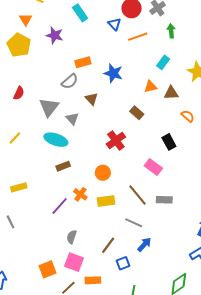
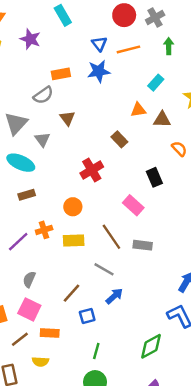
blue triangle: (114, 24) -> (99, 44), moved
blue star: (113, 73) -> (99, 71), moved, turned -30
orange cross: (80, 194) -> (44, 230), turned 32

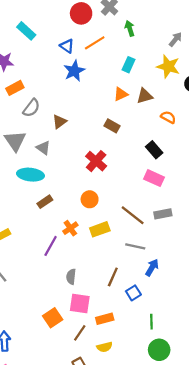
orange rectangle: (61, 74) -> (15, 88), moved
brown triangle: (67, 118) -> (60, 122), turned 48
pink rectangle: (133, 205) -> (154, 178), moved

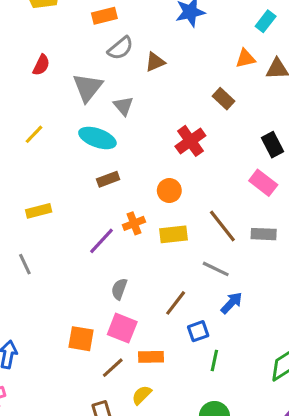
brown triangle: (60, 122) -> (155, 62), moved
orange square: (53, 318) -> (81, 339), turned 30
green line: (151, 322) -> (214, 361), moved
yellow semicircle: (105, 347) -> (142, 395), turned 136

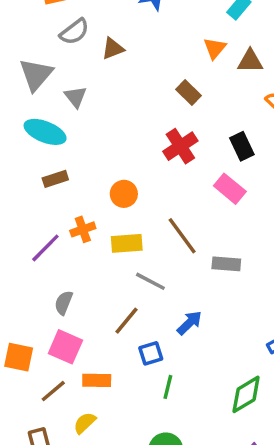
orange triangle: (245, 58) -> (215, 48), turned -40
red cross: (190, 141) -> (180, 146), moved
gray rectangle: (264, 234) -> (226, 264), moved
gray line: (216, 269) -> (150, 281), moved

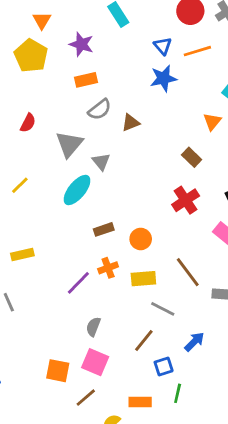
cyan ellipse: (45, 132) -> (77, 190), turned -72
brown rectangle: (55, 179) -> (104, 229), moved
orange rectangle: (97, 380) -> (140, 402), moved

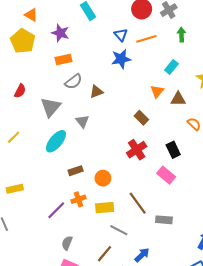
orange triangle: (42, 20) -> (31, 15), turned -32
gray triangle: (101, 162) -> (82, 121), moved

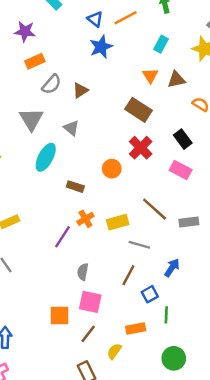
brown rectangle: (141, 118) -> (139, 110), size x1.5
brown rectangle: (76, 171) -> (75, 187), turned 48
orange circle: (103, 178) -> (112, 169), moved

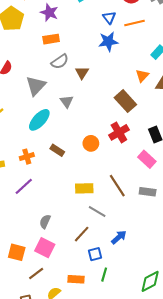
brown triangle: (80, 90) -> (82, 73), turned -40
orange cross: (85, 219) -> (27, 157), moved
gray rectangle: (189, 222) -> (148, 192), moved
purple line: (62, 237) -> (24, 186), moved

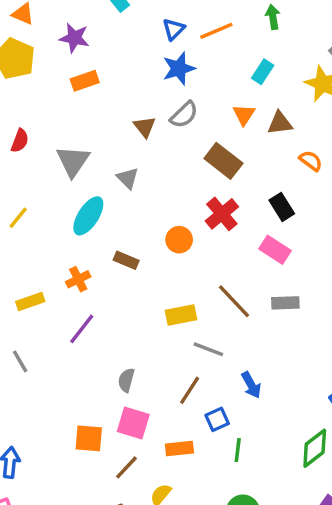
blue triangle: (109, 18) -> (174, 29), turned 32
gray semicircle: (60, 62) -> (184, 115), moved
blue arrow: (119, 237) -> (251, 385), turned 112
orange rectangle: (76, 279) -> (179, 448), moved

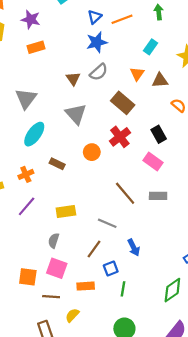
gray triangle: (128, 178) -> (76, 114), moved, size x1.5
yellow rectangle: (181, 315) -> (66, 211), moved
brown line: (126, 467) -> (51, 297), turned 49

